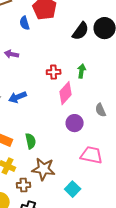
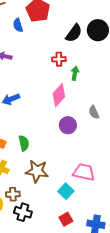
red cross: (54, 72) -> (59, 59), moved
pink trapezoid: (92, 155) -> (84, 172), moved
brown cross: (24, 185) -> (13, 194), moved

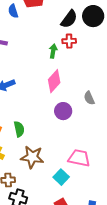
red cross: (59, 59) -> (69, 41), moved
green arrow: (75, 73) -> (53, 51), moved

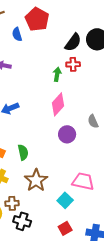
brown star: (32, 157) -> (36, 180), turned 30

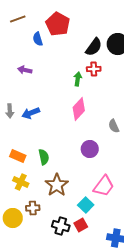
purple circle: (67, 134) -> (90, 149), moved
pink trapezoid: (83, 181) -> (104, 186), turned 115
black cross: (22, 221) -> (61, 226), moved
red square: (65, 228) -> (81, 225), moved

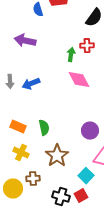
red cross: (94, 69) -> (87, 46), moved
purple arrow: (25, 70) -> (25, 41), size x1.5
green arrow: (78, 79) -> (71, 55), moved
pink diamond: (79, 109) -> (79, 80), turned -70
purple circle: (90, 149) -> (90, 131), moved

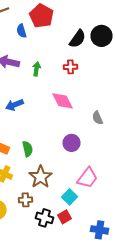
green arrow: (71, 55) -> (36, 69), moved
purple circle: (90, 131) -> (72, 143), moved
brown cross: (33, 179) -> (26, 200), moved

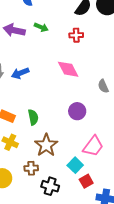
green arrow: (36, 69) -> (41, 27), moved, turned 104
red square: (64, 217) -> (86, 181), moved

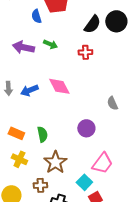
pink diamond: (68, 69) -> (59, 86), moved

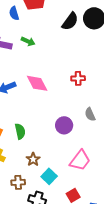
red cross: (85, 52) -> (78, 78), moved
gray semicircle: (112, 103) -> (90, 114), moved
brown star: (55, 162) -> (33, 159), size x0.6
cyan square: (84, 182) -> (49, 176), moved

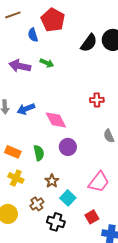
pink diamond: (37, 83) -> (56, 120), moved
purple circle: (64, 125) -> (68, 147), moved
brown cross: (18, 182) -> (37, 204), turned -32

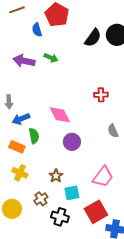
blue arrow: (26, 109) -> (21, 119), moved
green semicircle: (39, 153) -> (34, 136), moved
cyan square: (68, 198) -> (72, 193), turned 35
red square: (92, 217) -> (96, 212), size x1.6

